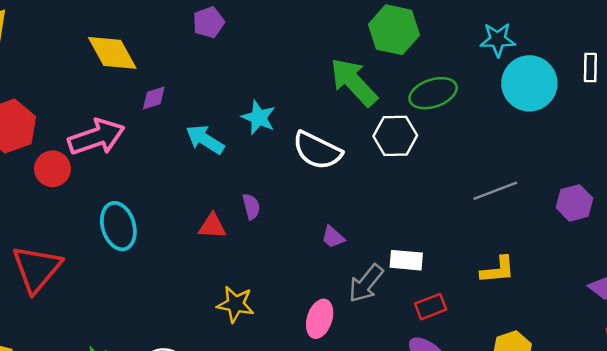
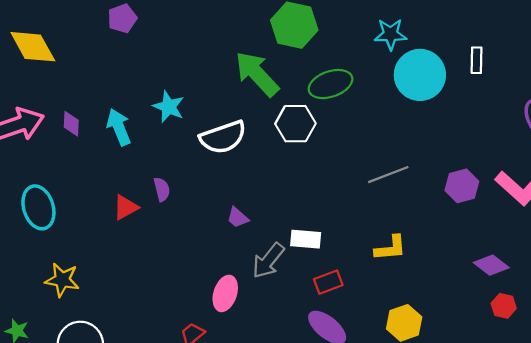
purple diamond: (154, 98) -> (71, 124), moved, turned -70
cyan arrow: (205, 139) -> (119, 127), turned 36
white semicircle: (317, 150) -> (223, 137), turned -45
red triangle: (212, 226) -> (126, 207), turned -32
yellow star: (235, 304) -> (62, 280), moved

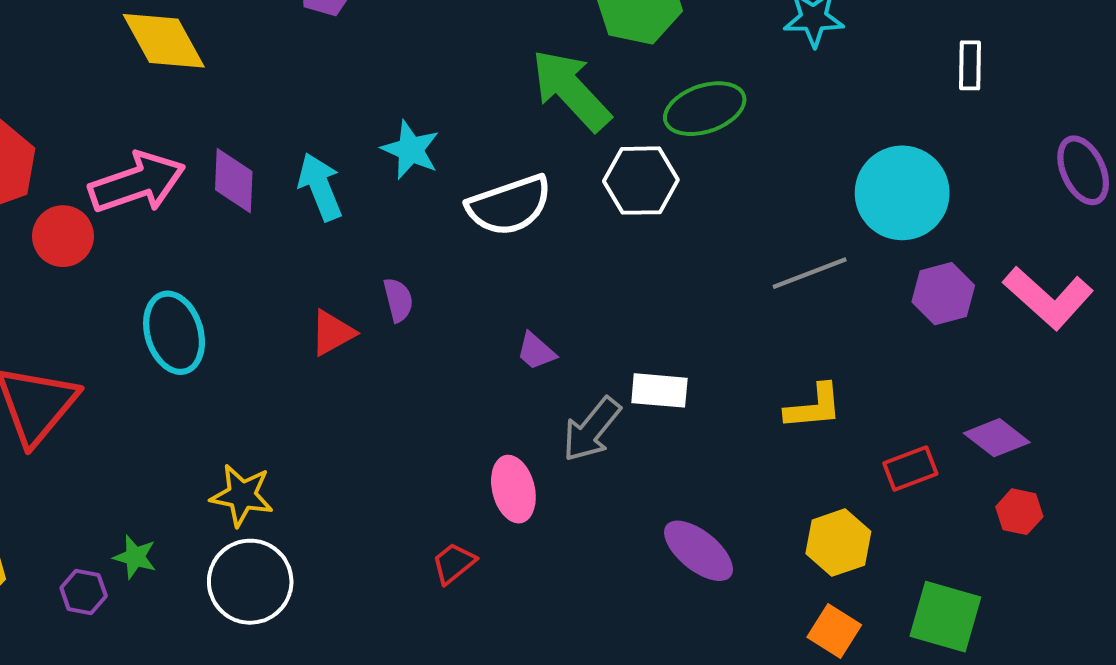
cyan circle: (420, 75) -> (902, 193), moved
purple diamond: (71, 124) -> (234, 181), size x1.4
yellow star: (62, 280) -> (242, 495), moved
red rectangle: (328, 282) -> (910, 469), moved
pink ellipse: (225, 293) -> (513, 489), turned -32

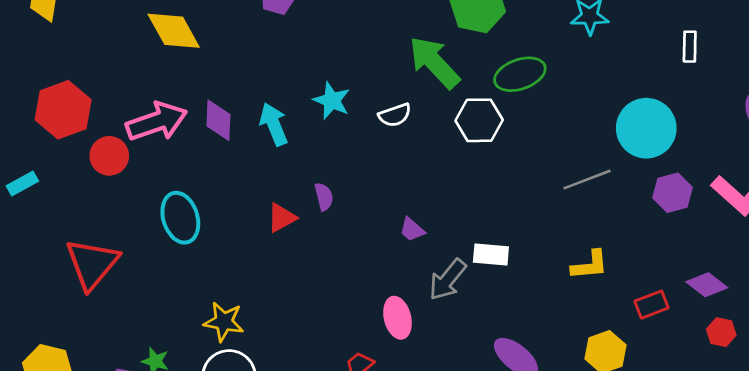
white semicircle: (509, 205) -> (395, 115), moved, size x0.6

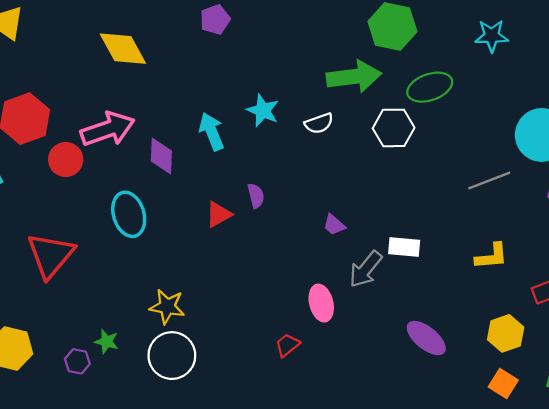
green arrow: (434, 62) -> (354, 77), turned 126
purple diamond: (218, 120) -> (161, 156), moved

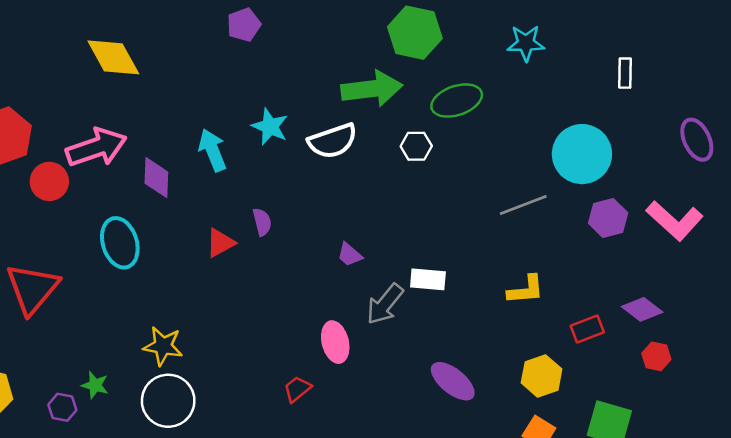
purple pentagon: (215, 19) -> (244, 25), moved
white semicircle: (319, 123) -> (333, 141), size x1.5
white hexagon: (394, 128) -> (416, 146), size x0.7

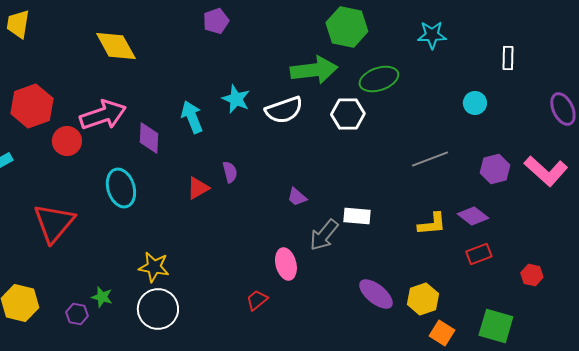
white hexagon: (416, 146) -> (348, 114), size x1.4
cyan circle: (582, 154) -> (475, 103), moved, size x0.5
purple diamond: (642, 309) -> (473, 216), moved
yellow hexagon: (542, 376) -> (423, 299), moved

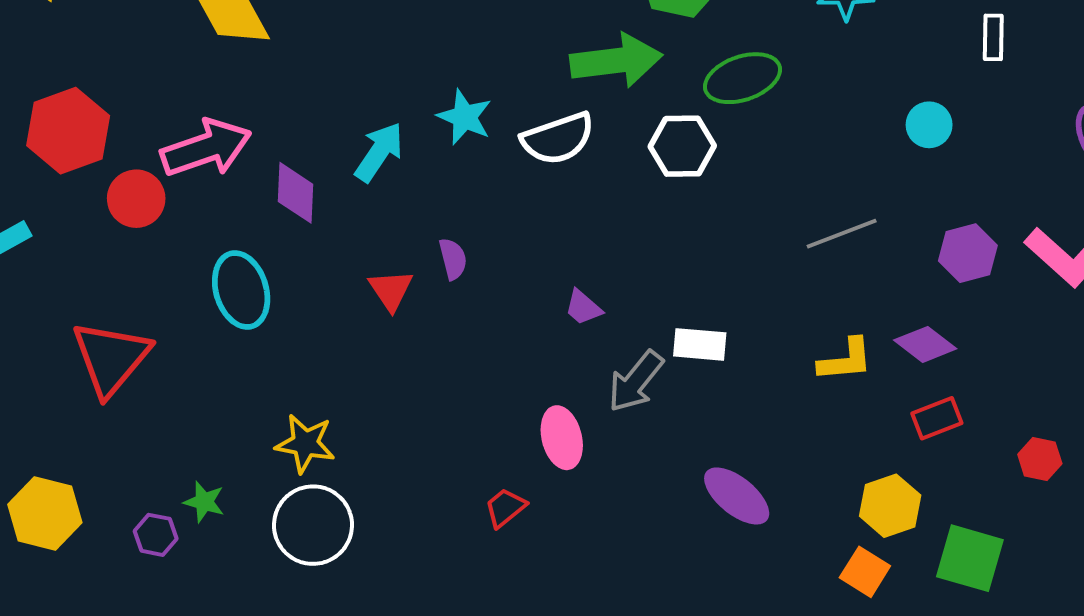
cyan arrow: (192, 117) -> (379, 152), turned 56
red triangle: (198, 188) -> (391, 290), turned -35
yellow hexagon: (423, 299) -> (890, 506), moved

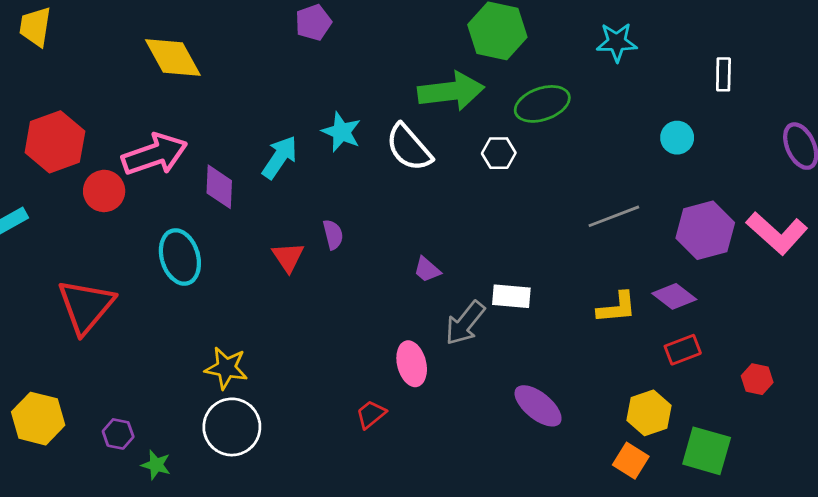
white semicircle: (558, 138) -> (409, 147), turned 68
white hexagon: (682, 146) -> (499, 153), size x0.7
purple hexagon: (968, 253) -> (705, 230), size x1.4
green star: (204, 502) -> (156, 465), moved

